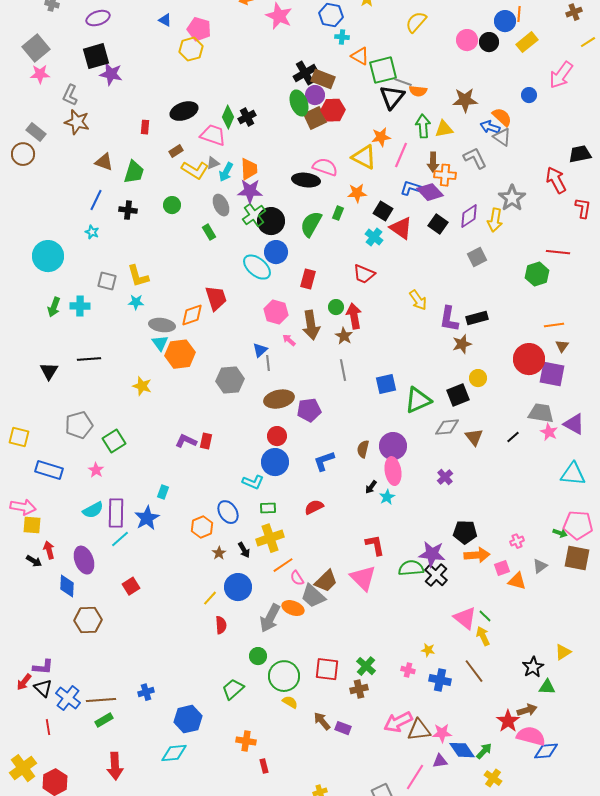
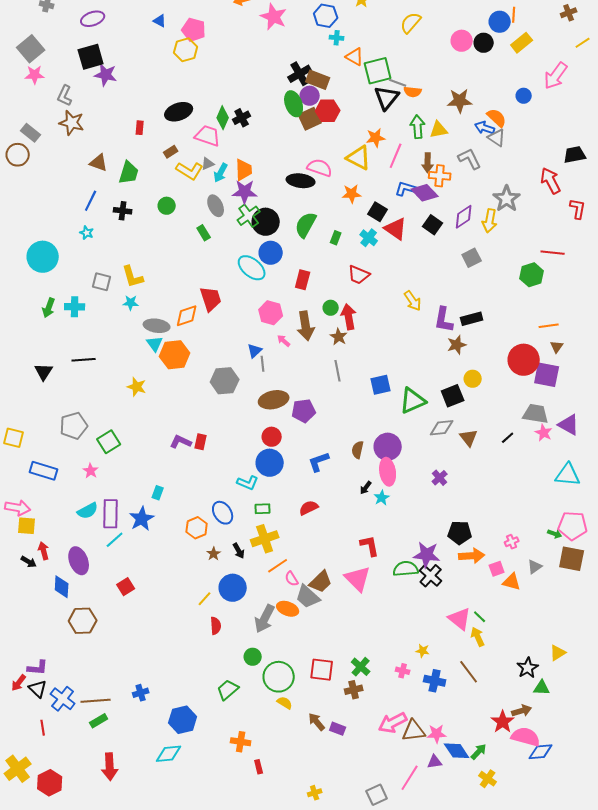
green rectangle: (338, 213) -> (336, 238), moved

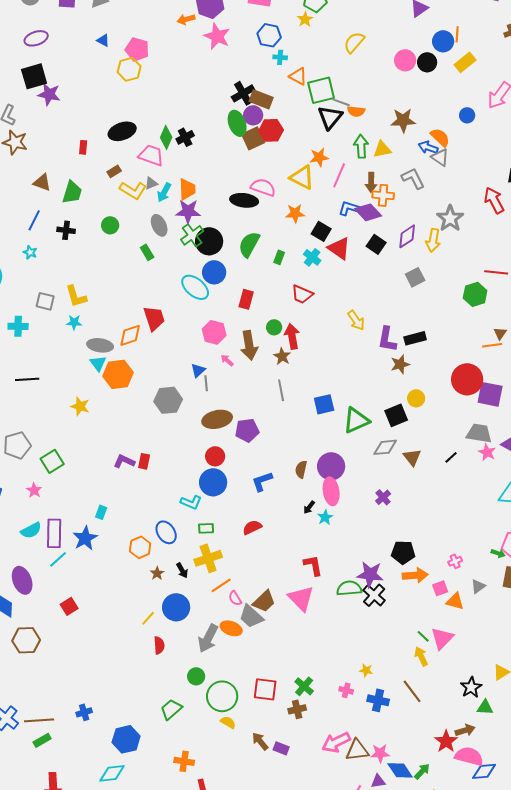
brown triangle: (557, 347) -> (500, 333), moved
pink triangle: (460, 619) -> (442, 638), moved, turned 35

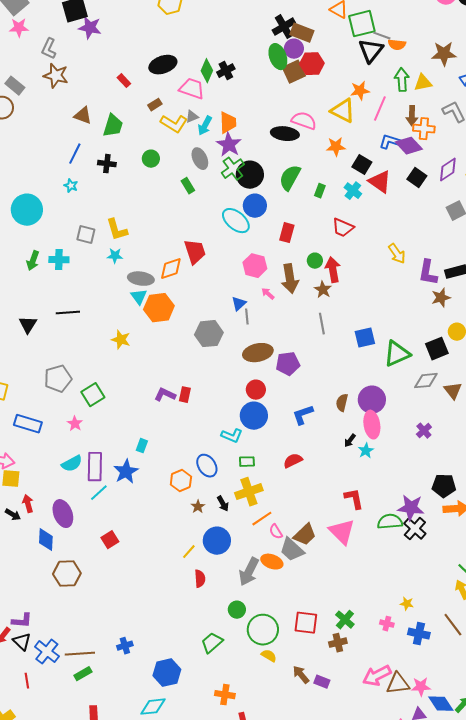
red rectangle: (83, 147) -> (124, 81), turned -48
purple star: (188, 211) -> (229, 145), turned 30

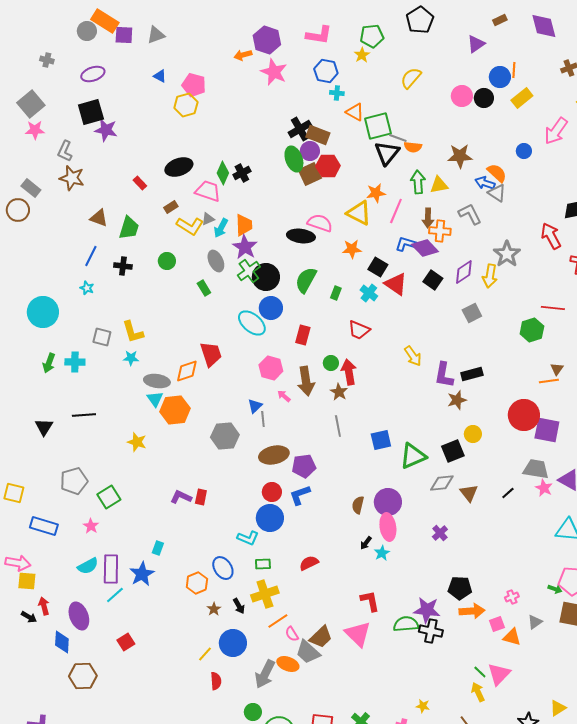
blue L-shape: (303, 415) -> (300, 495), moved
black cross: (415, 529) -> (431, 631), turned -30

